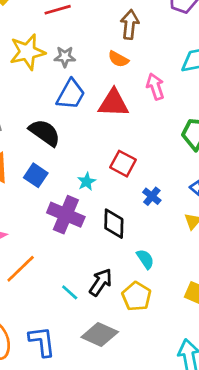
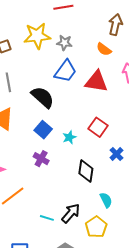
blue square: (36, 175) -> (43, 130), moved
purple cross: (66, 215) -> (41, 159), moved, size x0.6
cyan line: (70, 292) -> (47, 218), turned -32

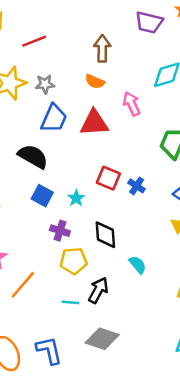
blue cross: (116, 154) -> (137, 186), moved
purple cross: (41, 159) -> (60, 231), moved
yellow pentagon: (96, 227) -> (74, 261), moved, turned -30

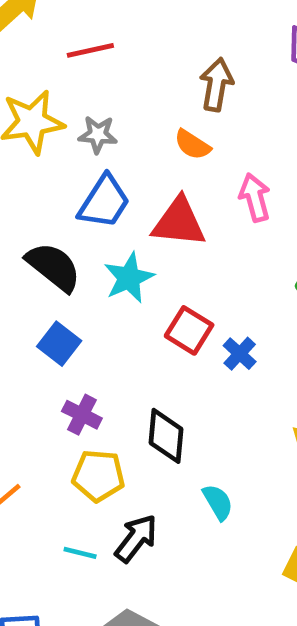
cyan star: (76, 198) -> (129, 278), moved, size x1.5

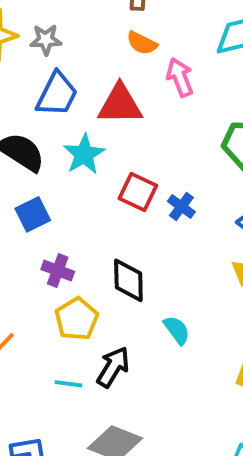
orange semicircle: (192, 145) -> (142, 43), moved
blue square: (59, 344) -> (33, 214), turned 32
yellow pentagon: (98, 476) -> (77, 319), turned -30

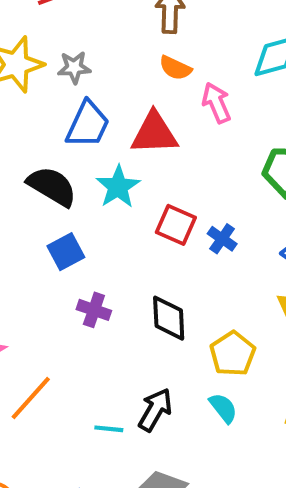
yellow pentagon: (77, 319) -> (233, 354), moved
cyan semicircle: (177, 330) -> (223, 408), moved

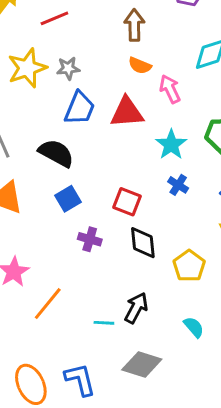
cyan star: (118, 187) -> (171, 145), moved
red square: (176, 225) -> (127, 202), moved
cyan semicircle: (223, 408) -> (194, 327), moved

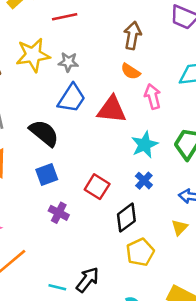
black diamond: (143, 243) -> (126, 218), moved, turned 48

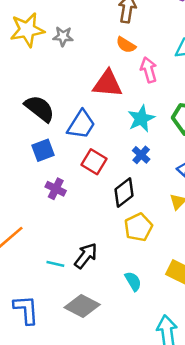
blue trapezoid: (72, 98) -> (81, 125), moved

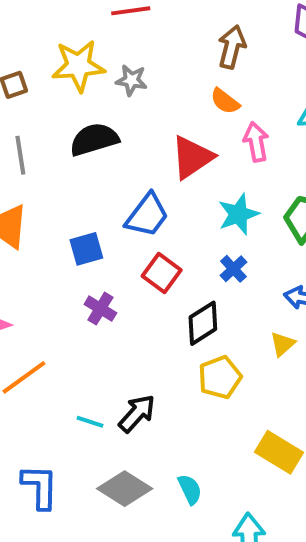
red triangle: (107, 84) -> (192, 157), turned -44
black semicircle: (40, 109) -> (94, 139), moved, turned -60
cyan semicircle: (133, 281) -> (190, 489), moved

